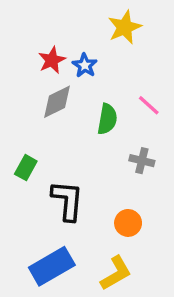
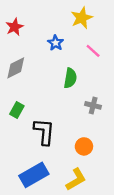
red star: (52, 60) -> (15, 27), moved
gray diamond: (57, 102) -> (16, 68), moved
pink line: (149, 105) -> (93, 51), moved

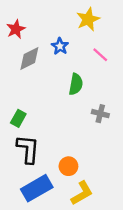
gray diamond: (16, 68) -> (29, 58), moved
black L-shape: (44, 132) -> (28, 149), moved
orange circle: (84, 146) -> (68, 166), moved

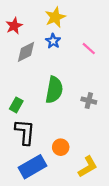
yellow star: (88, 19) -> (55, 17), moved
green semicircle: (76, 84) -> (54, 90), moved, size x1.4
yellow L-shape: (82, 193) -> (88, 167), moved

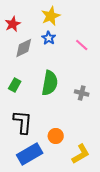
green rectangle: (16, 105) -> (15, 85), moved

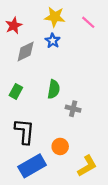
yellow star: (51, 16) -> (55, 17), turned 30
pink line: (82, 45) -> (88, 22), moved
green semicircle: (50, 83) -> (54, 89), size x0.7
gray cross: (82, 93) -> (73, 109), moved

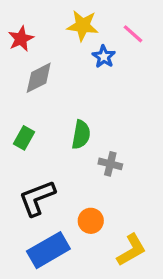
blue star: (53, 41) -> (104, 57), moved
black L-shape: (25, 131) -> (37, 198), turned -116

